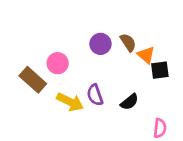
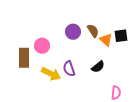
black square: (160, 70) -> (121, 36), moved
brown rectangle: (33, 80) -> (24, 58), turned 48
black semicircle: (129, 102) -> (98, 67), moved

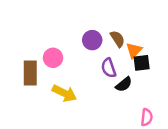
black square: (121, 36) -> (142, 63), moved
orange triangle: (106, 40) -> (134, 50), turned 32
purple semicircle: (69, 69) -> (109, 68), moved

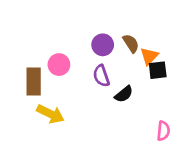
purple semicircle: (109, 68) -> (101, 76), moved
black semicircle: (124, 84) -> (124, 94), moved
yellow arrow: (64, 93) -> (50, 114), moved

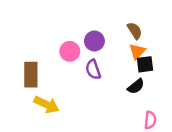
brown semicircle: (131, 43) -> (135, 31), moved
pink circle: (59, 65) -> (70, 51), moved
black semicircle: (124, 94) -> (136, 86), moved

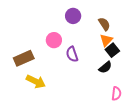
purple circle: (94, 41) -> (73, 16), moved
black square: (145, 64) -> (112, 50), turned -32
brown rectangle: (31, 75) -> (24, 58), turned 66

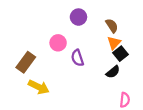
brown rectangle: (24, 58) -> (26, 62), turned -30

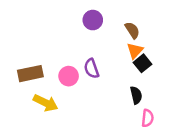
pink circle: (58, 43) -> (69, 76), moved
brown rectangle: (26, 62) -> (30, 74), turned 42
black semicircle: (113, 72) -> (136, 95), moved, turned -64

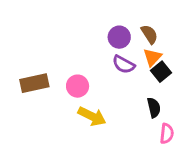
purple circle: (93, 20) -> (119, 37), moved
purple semicircle: (92, 68) -> (124, 64), moved, turned -42
yellow arrow: (46, 103) -> (92, 116), moved

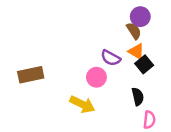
purple circle: (119, 37) -> (140, 17), moved
orange triangle: (152, 57) -> (136, 51), turned -42
pink circle: (78, 86) -> (96, 77), moved

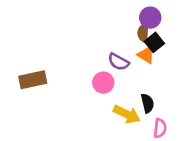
brown semicircle: (134, 31) -> (143, 33), turned -144
black square: (144, 64) -> (154, 42), moved
yellow arrow: (82, 104) -> (127, 114), moved

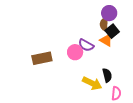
brown rectangle: (33, 80) -> (42, 58), moved
pink circle: (103, 83) -> (75, 52), moved

